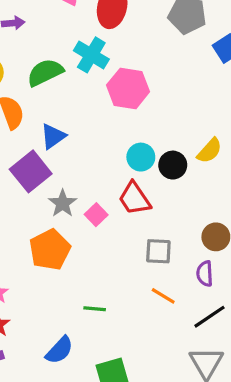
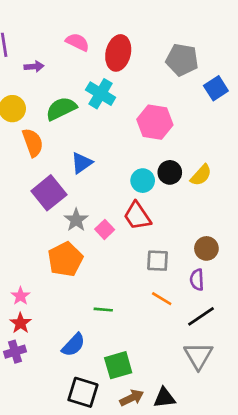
pink hexagon: (128, 88) -> (155, 122), moved
blue triangle: (53, 136) -> (82, 163), moved
black circle: (173, 165) -> (170, 172), moved

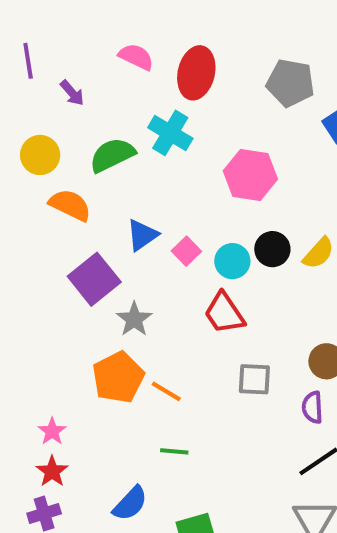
purple arrow: (34, 67) -> (72, 93), turned 54
orange semicircle: (33, 143) -> (70, 205), turned -44
pink square: (105, 229) -> (186, 251), moved
orange line: (162, 299) -> (166, 391), moved

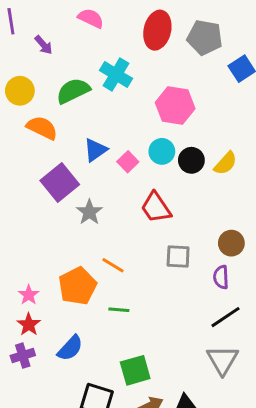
red ellipse: (196, 73) -> (157, 30), moved
cyan circle: (232, 261) -> (162, 151), moved
orange pentagon: (118, 377) -> (78, 286), moved
blue semicircle: (130, 503) -> (70, 348), moved

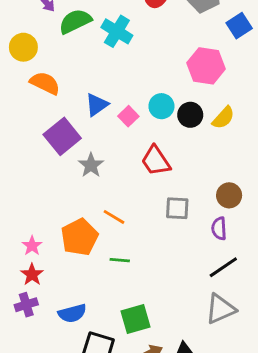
green semicircle: (73, 91) -> (75, 21), moved
pink hexagon: (175, 106) -> (206, 66), moved
blue semicircle: (70, 348) -> (72, 313), moved, turned 32
gray triangle: (222, 360) -> (220, 309), turned 36

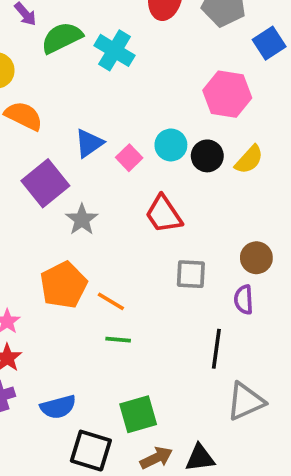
orange line: (114, 217) -> (111, 301), moved
orange pentagon: (79, 237) -> (64, 285), moved
black line: (223, 267) -> (216, 349), moved, turned -48

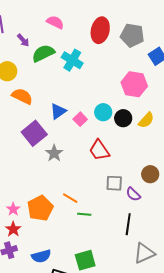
orange pentagon: (64, 285) -> (40, 208), moved
purple semicircle: (244, 300) -> (133, 194), moved, turned -42
green line: (118, 340) -> (84, 214), moved

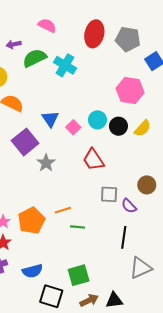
purple arrow: (23, 40) -> (14, 44), turned 120
blue triangle: (58, 111) -> (50, 119), turned -30
orange line: (70, 198) -> (63, 210), turned -49

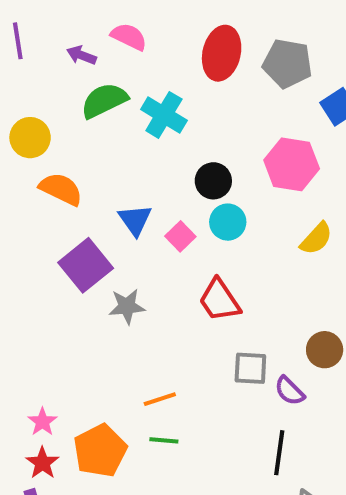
purple arrow: (14, 44) -> (82, 55), moved, turned 32
black circle: (118, 126) -> (213, 181), moved
gray star: (46, 163) -> (127, 306), turned 30
orange pentagon: (31, 221) -> (100, 451), moved
green line: (78, 227) -> (164, 440), moved

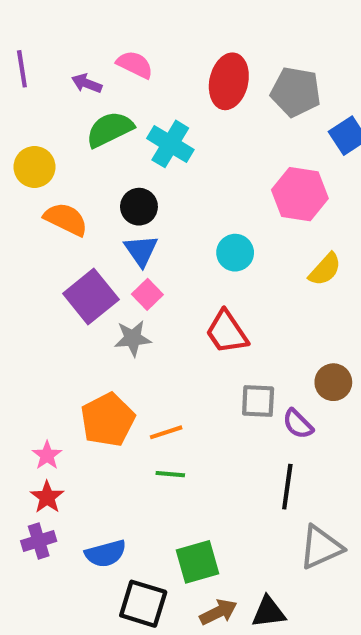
black circle: (213, 181) -> (139, 207), moved
pink square: (180, 236) -> (147, 294), moved
orange pentagon: (100, 451) -> (108, 420), moved

